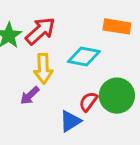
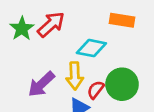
yellow arrow: (43, 69) -> (75, 76), moved
purple arrow: (30, 96) -> (41, 84), size x1.5

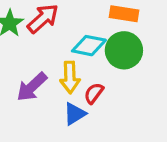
green circle: (122, 84) -> (124, 50), moved

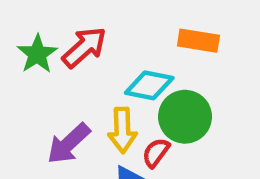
green circle: (124, 50) -> (185, 117), moved

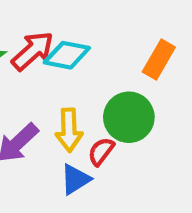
orange rectangle: (198, 41) -> (159, 59), moved, turned -69
cyan diamond: (149, 85) -> (67, 55), moved

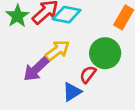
yellow arrow: (69, 130) -> (57, 51), moved, turned -125

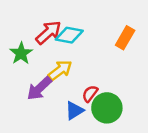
green star: (17, 16) -> (21, 53), moved
green circle: (105, 53) -> (107, 108), moved

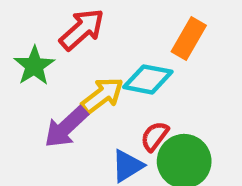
cyan diamond: (69, 35) -> (148, 79), moved
orange rectangle: (125, 38) -> (189, 39), moved

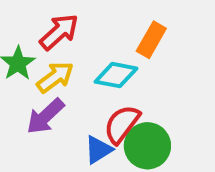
yellow arrow: (102, 95) -> (55, 77), moved
red semicircle: (155, 136) -> (122, 124), size x1.5

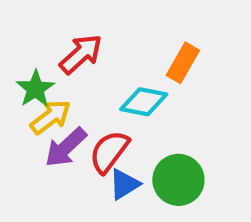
yellow arrow: (55, 77) -> (51, 117), moved
red semicircle: (122, 124) -> (109, 152), moved

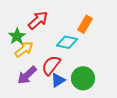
purple arrow: (66, 147) -> (27, 75), moved

